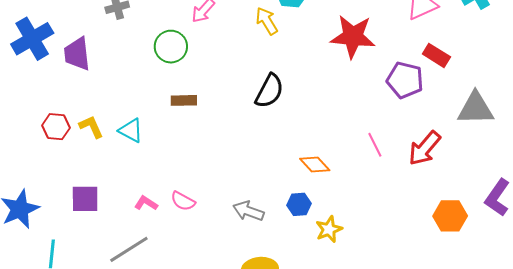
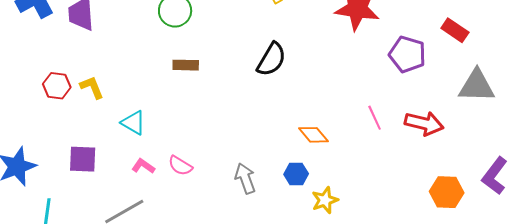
red rectangle: (436, 55) -> (455, 30), moved
cyan triangle: (131, 130) -> (133, 123), moved
red arrow: (425, 148) -> (424, 123), turned -120
gray arrow: (248, 211) -> (245, 178), turned 48

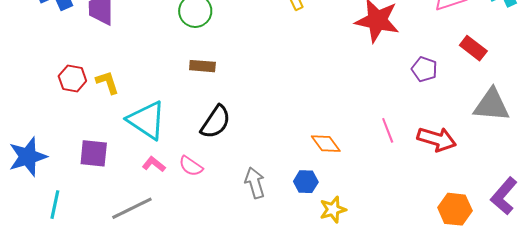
purple pentagon: (407, 54) -> (424, 69), size x0.7
black semicircle: (271, 59) -> (216, 122), moved
cyan triangle: (133, 123) -> (147, 120), size x1.6

